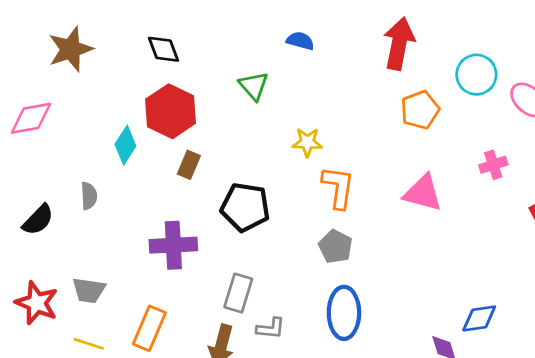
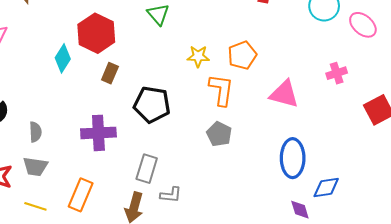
orange pentagon: (420, 110) -> (242, 55), moved
gray semicircle: (89, 196) -> (35, 132), moved
blue ellipse: (344, 313) -> (293, 158), moved

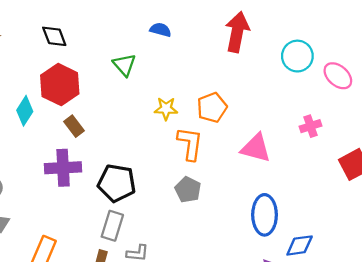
brown rectangle: (110, 73) -> (74, 126), turned -60
black pentagon: (152, 105) -> (117, 183), moved
purple cross: (98, 133) -> (63, 168), moved

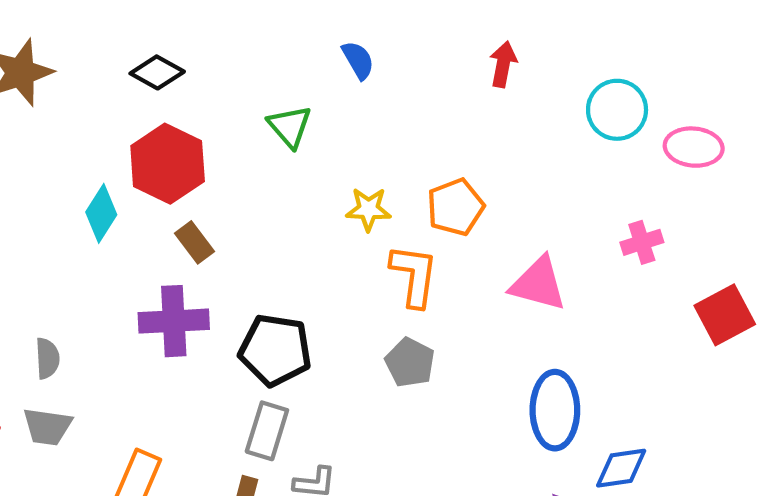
blue semicircle: (160, 30) -> (358, 60), turned 45
red arrow: (237, 32) -> (503, 64), size x0.6
black diamond: (54, 36) -> (157, 72), turned -40
pink ellipse: (338, 76) -> (694, 147), turned -36

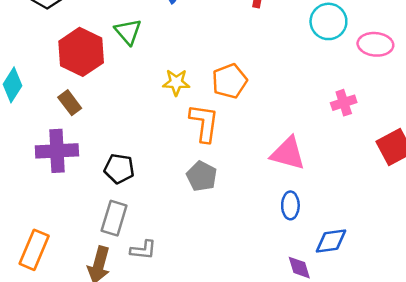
red hexagon: (168, 164) -> (81, 52), moved
pink triangle: (538, 284) -> (288, 153), moved
black pentagon: (275, 350) -> (119, 169), size x0.7
blue ellipse: (555, 410) -> (290, 205), size x0.6

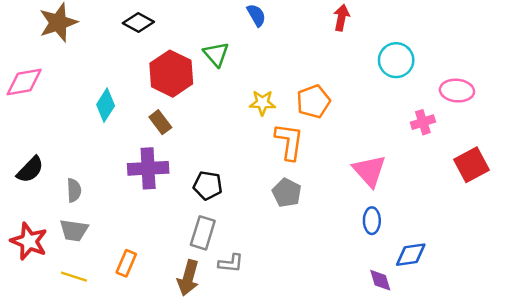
cyan circle: (328, 21) -> (396, 60), moved
pink ellipse: (375, 44) -> (457, 91), moved
pink triangle: (288, 153) -> (369, 171), turned 33
orange rectangle: (34, 250) -> (126, 263), size x0.7

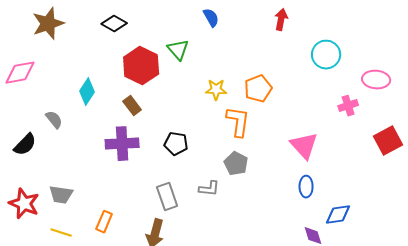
black pentagon: (208, 185) -> (176, 144), moved
gray semicircle: (74, 190) -> (54, 120), moved, turned -36
gray rectangle: (203, 233) -> (167, 197), turned -36
gray L-shape: (231, 263) -> (209, 189), moved

